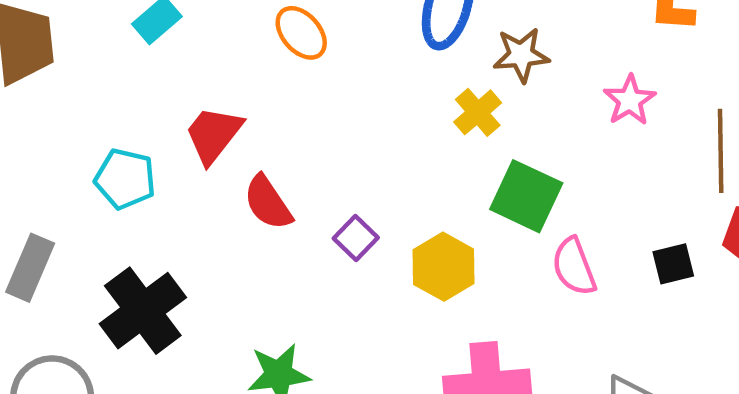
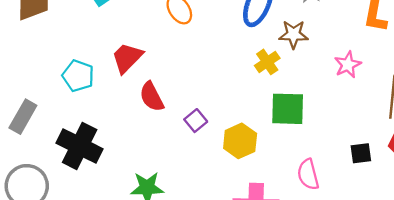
green square: (526, 196) -> (288, 109), turned -30
pink semicircle: (574, 267) -> (308, 174), moved
black cross: (143, 311) -> (80, 146), turned -33

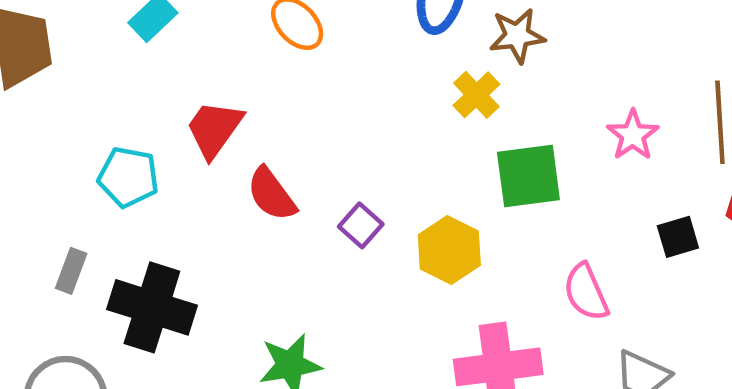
pink star: (348, 65) -> (633, 135), moved
gray rectangle: (23, 117) -> (71, 271), moved, size x0.7

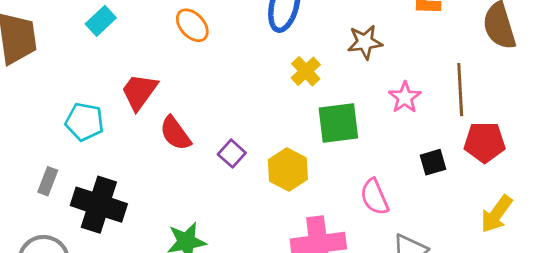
brown star: (517, 36) -> (365, 42), moved

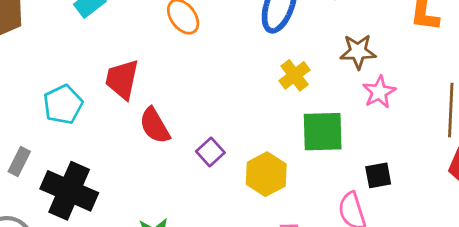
red trapezoid: (139, 92) -> (122, 79), turned -30
pink star: (405, 97) -> (379, 92), moved
cyan pentagon: (85, 122) -> (63, 105), turned 30
black square: (433, 162) -> (378, 175), moved

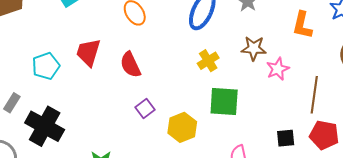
pink star: (379, 92) -> (278, 69), moved
red semicircle: (155, 126) -> (130, 65), moved
black square: (378, 175) -> (286, 138), moved

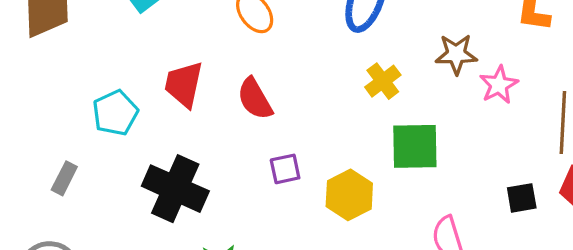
purple square: (145, 108) -> (285, 169), turned 30
black cross: (45, 126) -> (175, 189), moved

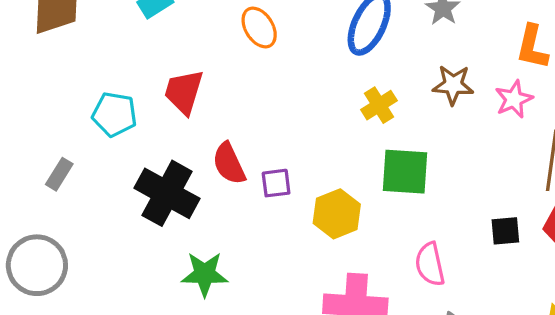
pink star: (499, 85) -> (514, 99), moved
red semicircle: (255, 99) -> (229, 164), moved
cyan pentagon: (115, 113) -> (114, 114), turned 30

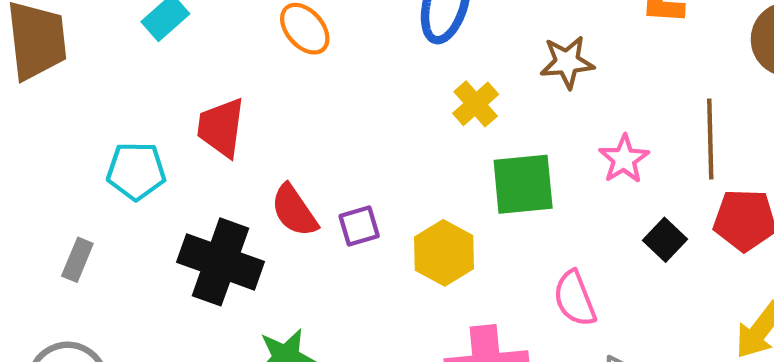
pink star: (514, 99) -> (624, 159), moved
black square: (505, 231) -> (665, 240), turned -32

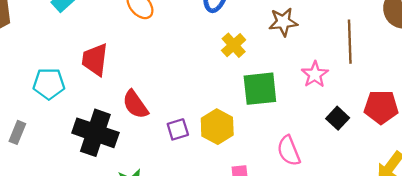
brown line: (710, 139) -> (350, 42), moved
purple square: (359, 226) -> (178, 129), moved

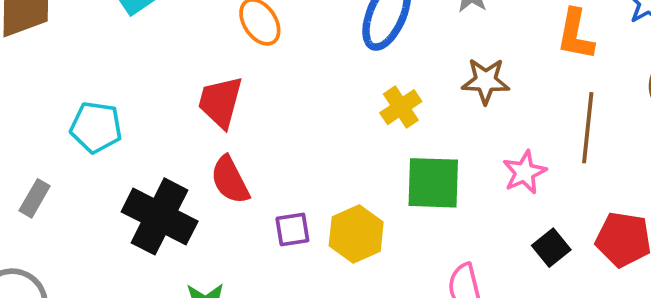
red trapezoid: (95, 60) -> (220, 102), moved

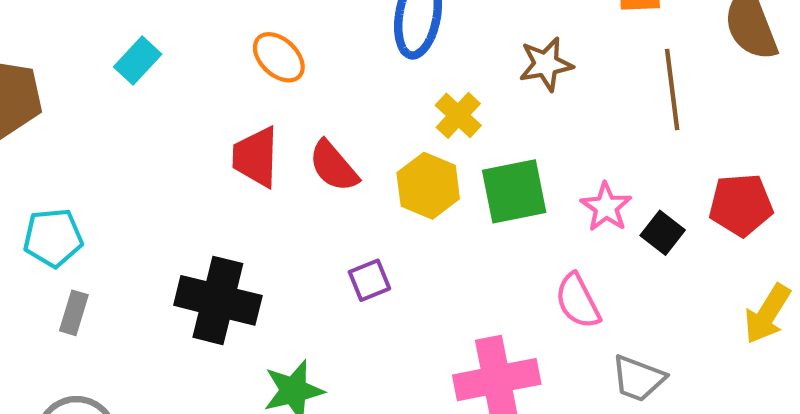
cyan pentagon: (96, 127) -> (53, 238), moved
pink star: (524, 172) -> (606, 207), moved
red semicircle: (230, 180) -> (334, 166), moved
yellow hexagon: (356, 234) -> (428, 186), moved

